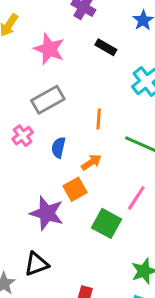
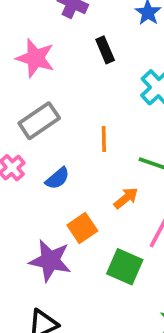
black rectangle: (106, 47) -> (105, 50), turned 42
blue semicircle: (58, 147) -> (57, 178), turned -138
orange arrow: (91, 162) -> (126, 198), moved

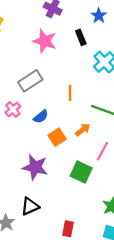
black rectangle: (105, 50) -> (81, 37), moved
pink star: (35, 58) -> (45, 41), moved
orange square: (82, 228) -> (57, 137), moved

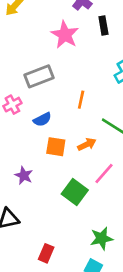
black rectangle: (81, 37) -> (103, 25), moved
orange square: (57, 137) -> (56, 147), turned 30
purple star: (35, 167) -> (24, 176), size x0.6

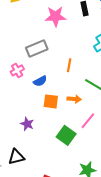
pink star: (65, 35) -> (56, 16), turned -30
orange arrow: (87, 144) -> (74, 99), turned 32

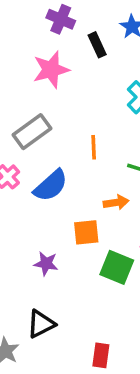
blue semicircle: (40, 81) -> (51, 186), size x1.5
orange square: (51, 101) -> (86, 232), moved

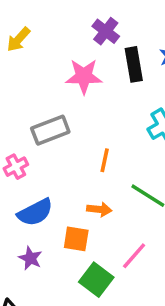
black rectangle: (97, 45) -> (134, 64), size x1.4
blue semicircle: (51, 186) -> (35, 212), moved
orange arrow: (116, 202) -> (99, 209), moved

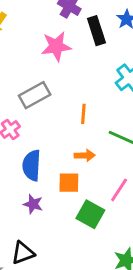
blue semicircle: (35, 212) -> (32, 165), turned 128

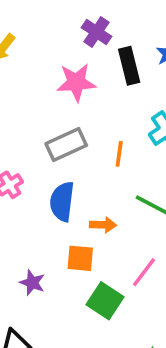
gray rectangle: (35, 95) -> (66, 145), moved
orange line: (83, 114) -> (119, 154), moved
blue semicircle: (32, 165) -> (62, 202), moved

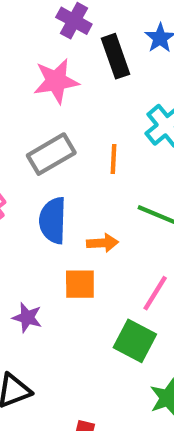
green square: (105, 301) -> (135, 341), moved

